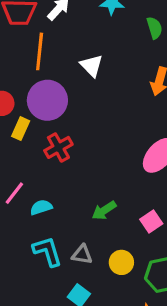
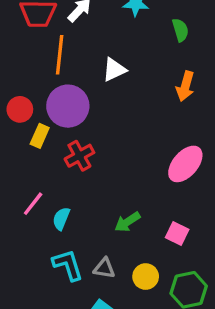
white triangle: (91, 66) -> (114, 70), turned 50
cyan semicircle: (41, 207) -> (61, 219), turned -50
pink square: (151, 221) -> (177, 233), turned -30

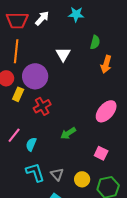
green semicircle: (180, 30) -> (95, 42), moved, turned 32
orange line: (60, 55) -> (16, 51), moved
white triangle: (114, 70) -> (63, 54), turned -35
green arrow: (127, 222) -> (68, 133), moved
gray triangle: (104, 268) -> (57, 174), turned 40

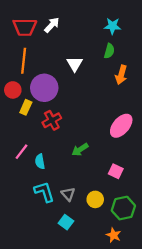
cyan star: (76, 14) -> (113, 26), moved
cyan semicircle: (31, 144) -> (40, 161), turned -32

